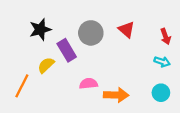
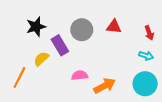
red triangle: (126, 29) -> (114, 27), turned -35
cyan circle: (161, 93) -> (145, 84), size x1.5
orange arrow: (116, 95) -> (105, 86), turned -30

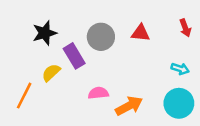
red arrow: (149, 33) -> (185, 28), moved

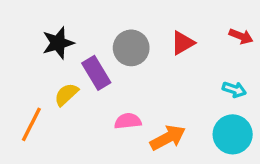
red arrow: (185, 28) -> (241, 36), turned -48
red triangle: (141, 33) -> (183, 43), turned -36

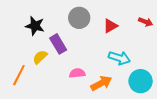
black star: (58, 43) -> (35, 26), turned 30
gray circle: (131, 48) -> (79, 18), moved
cyan arrow: (234, 89) -> (119, 58), moved, size x1.5

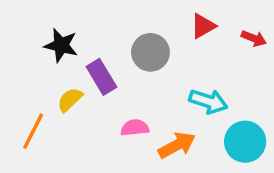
gray circle: (79, 18) -> (150, 52), moved
red triangle: (110, 26) -> (203, 26), moved

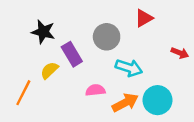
red arrow: (254, 38) -> (180, 53), moved
cyan arrow: (208, 101) -> (129, 68), moved
cyan circle: (245, 142) -> (157, 100), moved

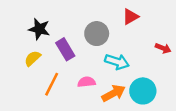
yellow semicircle: (49, 70) -> (32, 58), moved
orange line: (23, 93) -> (52, 84), moved

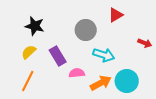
purple rectangle: (65, 49) -> (58, 56), moved
orange line: (52, 84) -> (28, 81), moved

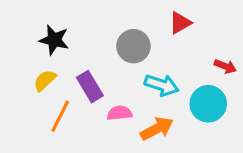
orange line: (28, 81) -> (60, 116), moved
cyan circle: (127, 81) -> (208, 104), moved

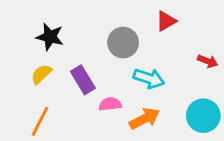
cyan circle: (208, 104) -> (203, 116), moved
orange line: (60, 116) -> (40, 121), moved

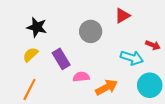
cyan arrow: (149, 78) -> (132, 58), moved

